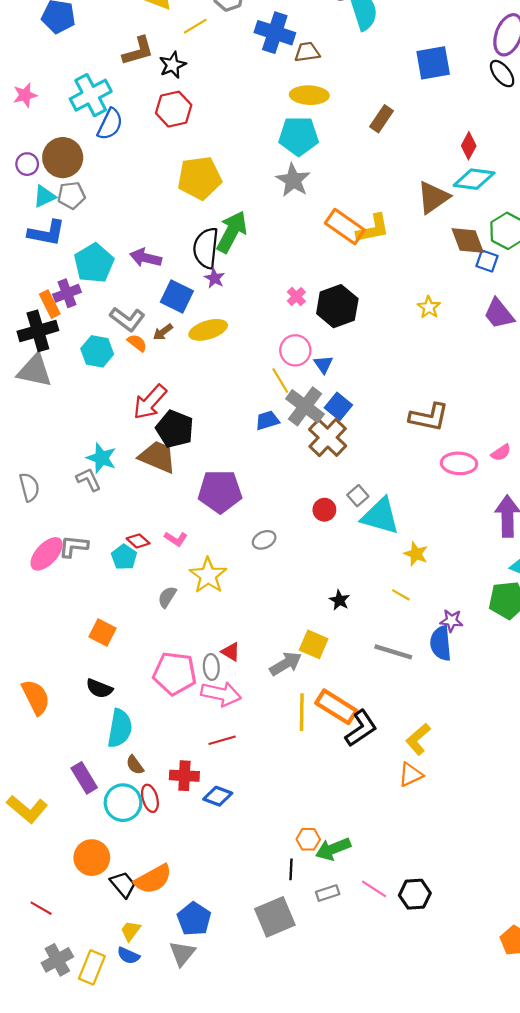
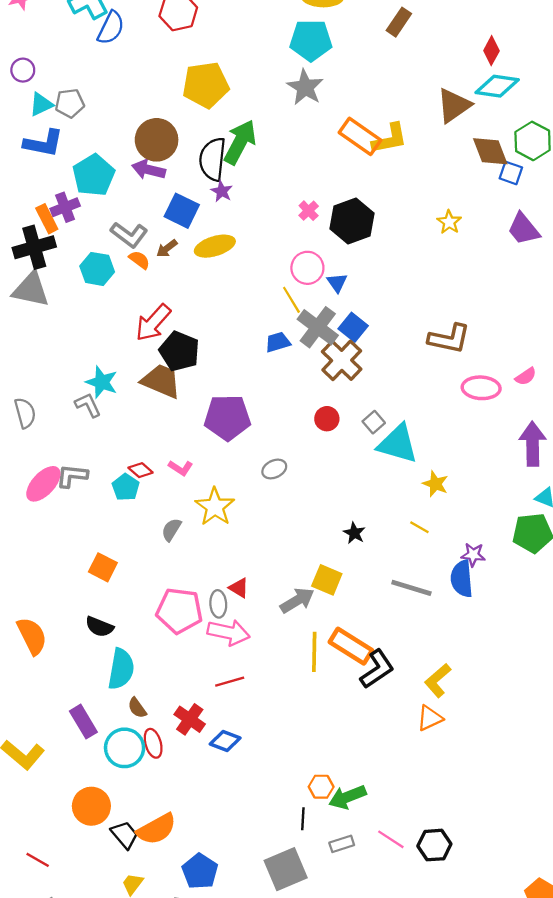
brown circle: (63, 158) -> (157, 140), moved
red circle: (324, 510) -> (327, 419), moved
red cross: (184, 776) -> (190, 719), turned 32

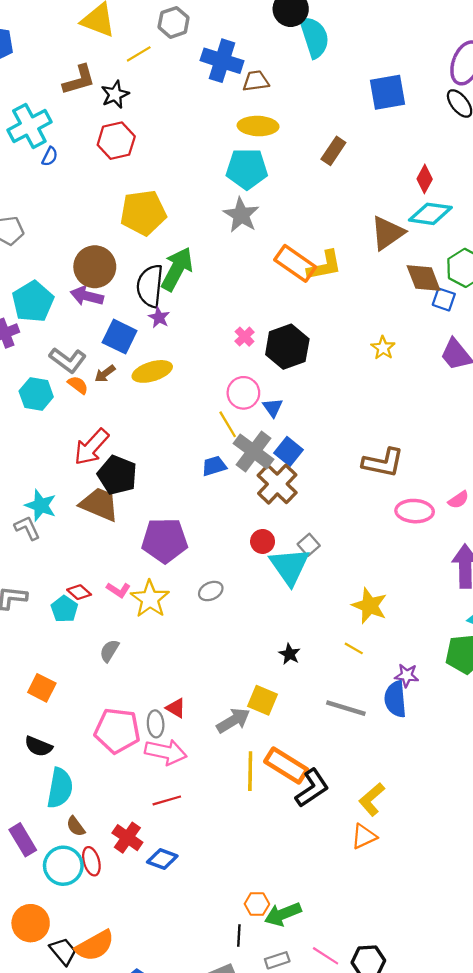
blue semicircle: (111, 28) -> (50, 156), size x0.6
cyan triangle: (398, 444) -> (290, 566), moved, turned 39
yellow star: (435, 484) -> (370, 606), size x1.4
yellow star: (215, 507) -> (150, 599), moved

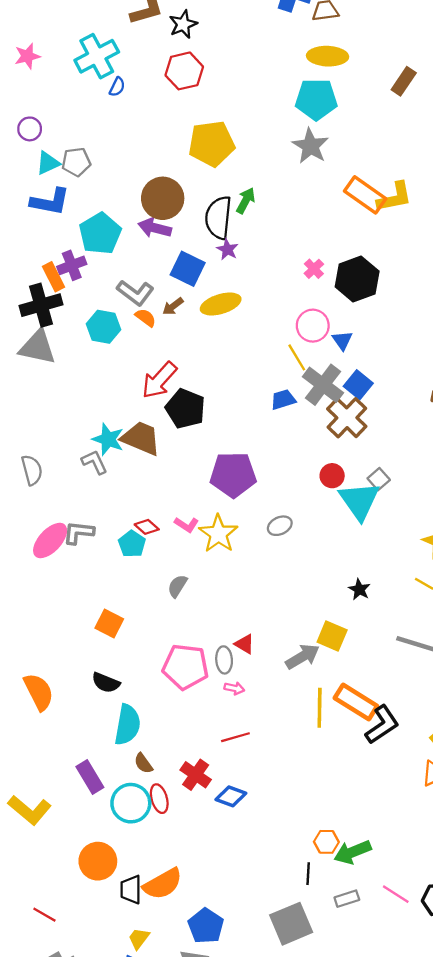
green arrow: (177, 269) -> (246, 201), size x0.6
brown trapezoid: (99, 504) -> (141, 438), moved
pink arrow: (166, 752) -> (234, 688), size x0.5
black trapezoid: (63, 951) -> (131, 890), turned -140

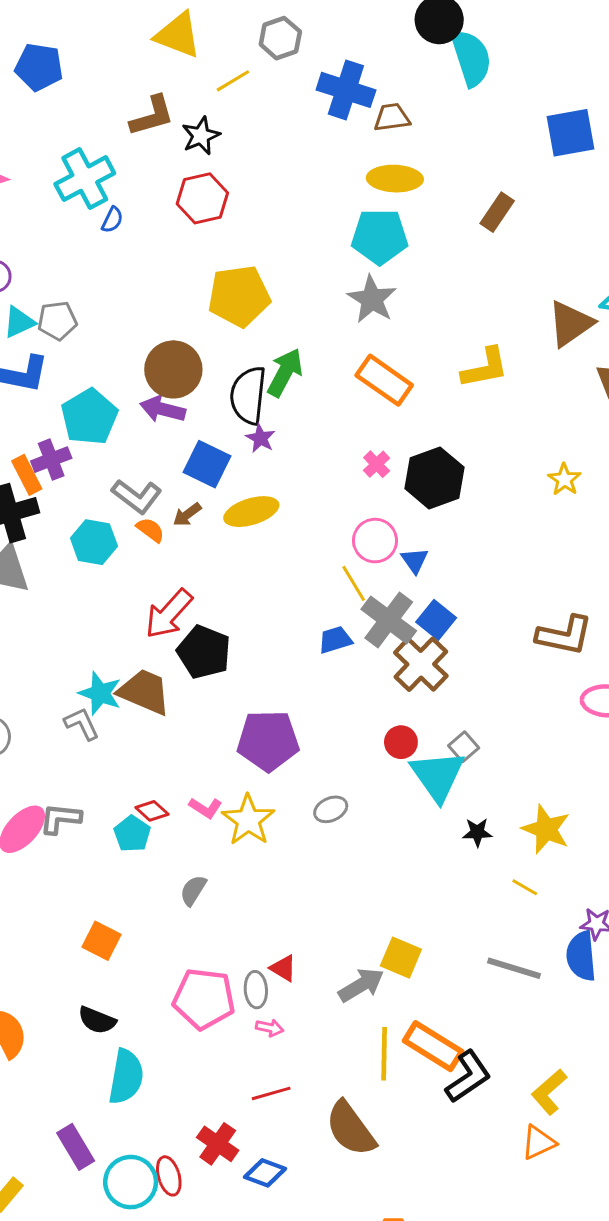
orange rectangle: (365, 195) -> (384, 380), moved
green arrow: (246, 201) -> (285, 373), size x1.4
black star: (359, 589) -> (477, 832), moved, turned -30
brown semicircle: (143, 763) -> (351, 1129), moved, size x2.0

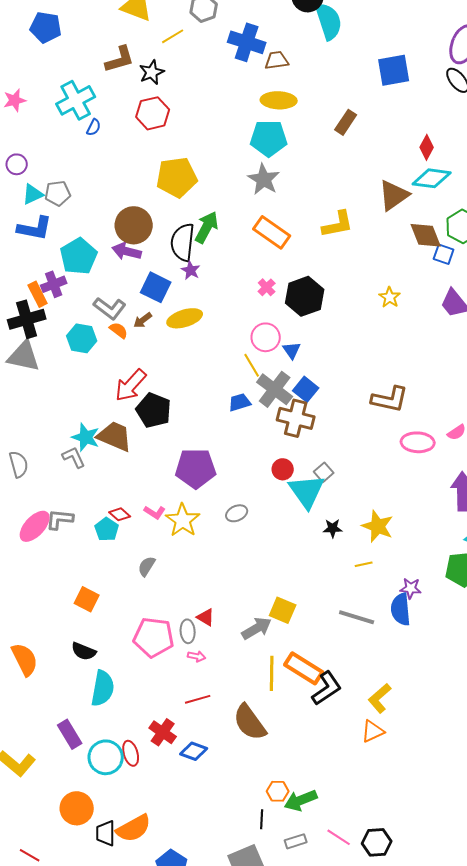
brown cross: (421, 664) -> (296, 418), turned -30
yellow line: (525, 887) -> (364, 564), turned -42

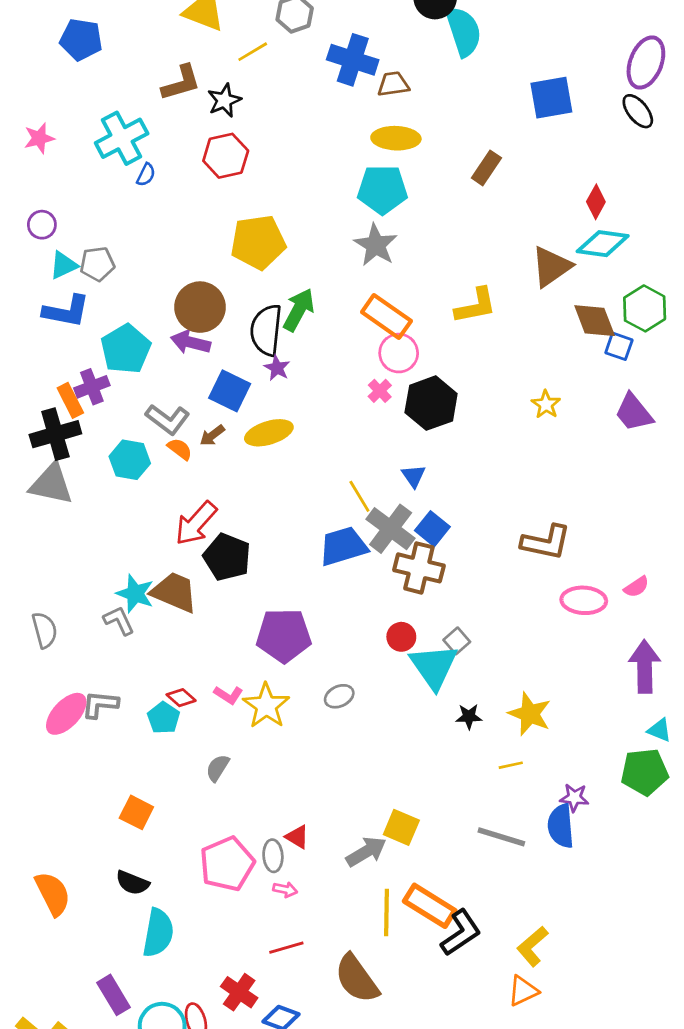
pink circle: (266, 337) -> (399, 353), moved
blue trapezoid: (240, 402) -> (343, 546), size x1.6
pink pentagon: (154, 637) -> (227, 864), turned -30

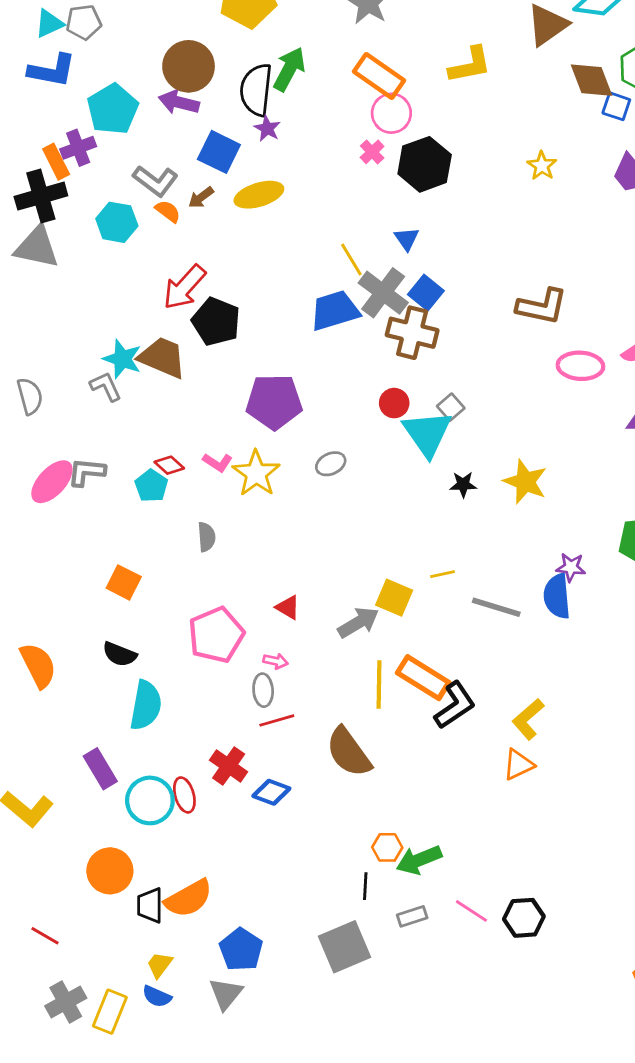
yellow line: (511, 765) -> (442, 574), moved
gray semicircle: (218, 768) -> (206, 537), turned 144
gray ellipse: (273, 856) -> (263, 690), moved

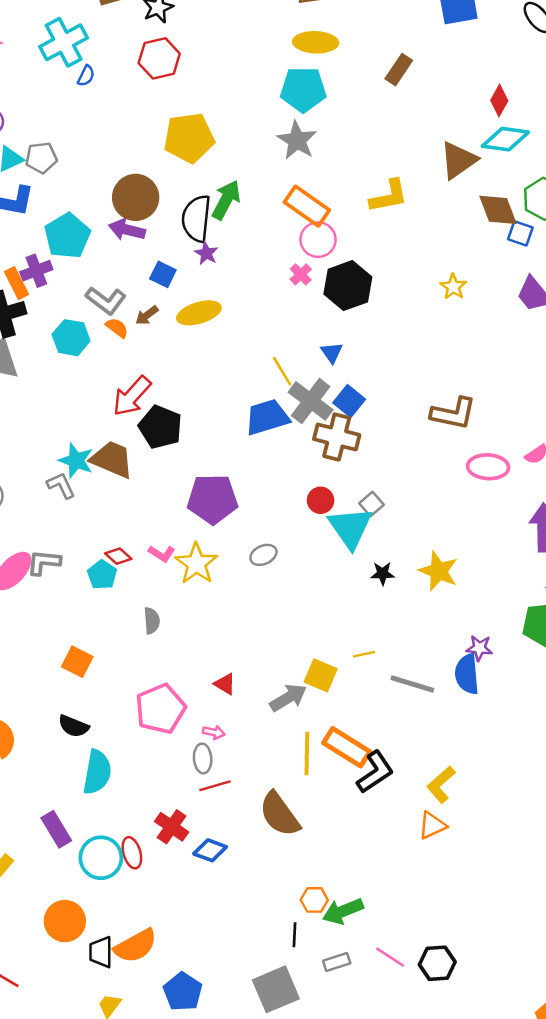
blue square: (219, 152) -> (163, 274), size x0.7

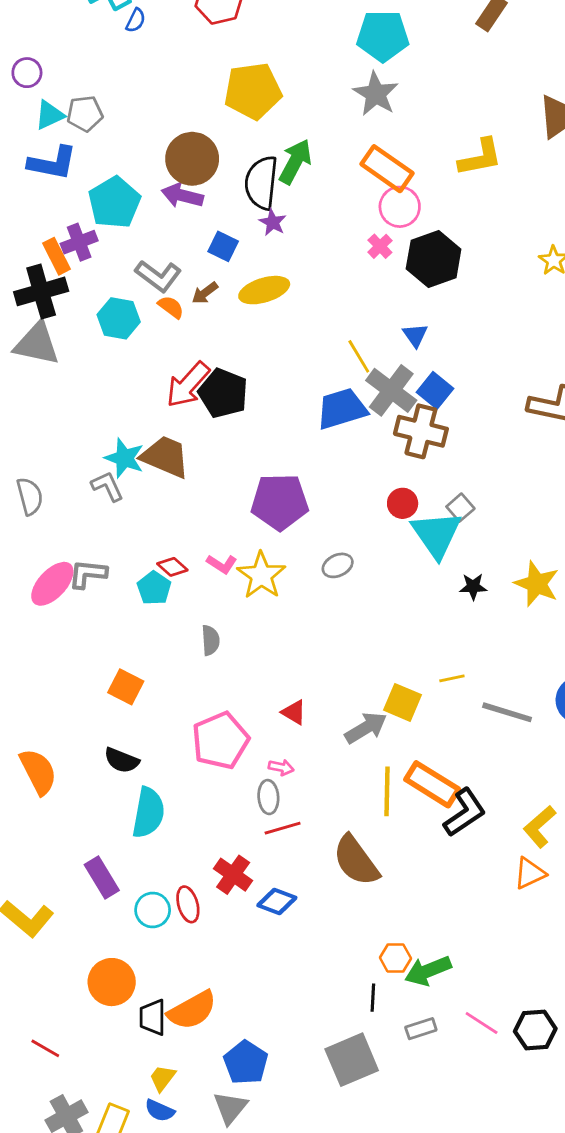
black pentagon: (160, 427) -> (223, 393), moved
cyan circle: (101, 858) -> (153, 910), size x0.7

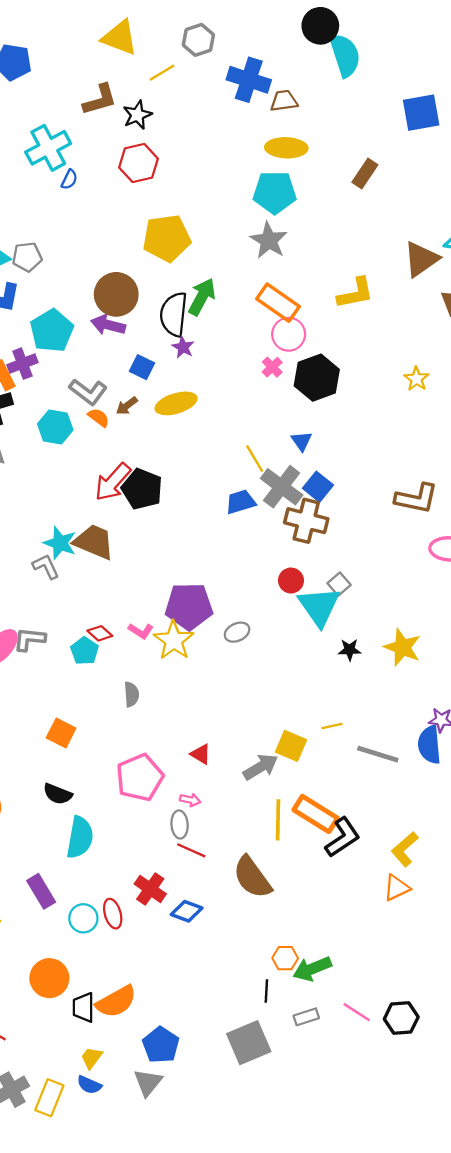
blue trapezoid: (342, 409) -> (241, 502), size x0.7
purple pentagon: (280, 502) -> (189, 606), moved
red line: (283, 828) -> (191, 850), turned 40

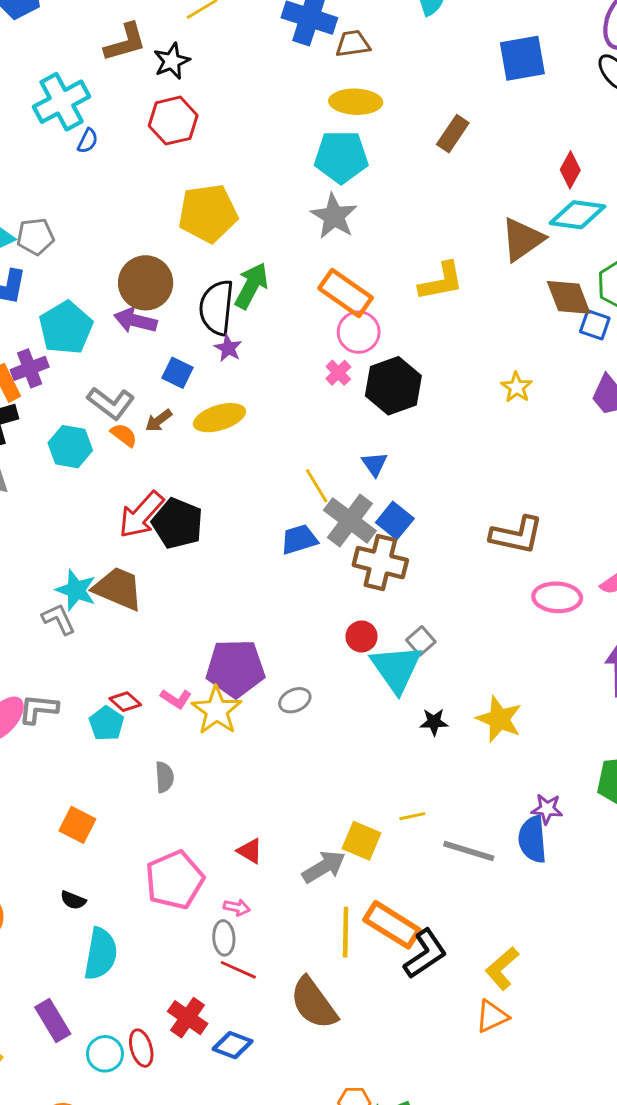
black semicircle: (58, 794) -> (73, 900), size x0.7

